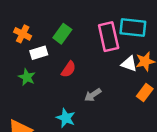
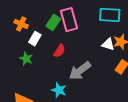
pink rectangle: (109, 37) -> (69, 20), moved
white rectangle: (39, 53) -> (35, 39), turned -40
gray arrow: (93, 95) -> (80, 71), size x1.6

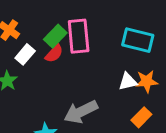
white triangle: (108, 44) -> (128, 82), turned -40
red semicircle: (59, 51) -> (54, 53), moved

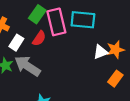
green rectangle: (55, 36) -> (37, 14), moved
cyan rectangle: (138, 40) -> (83, 20), moved
gray arrow: (81, 112) -> (27, 66), moved, turned 68

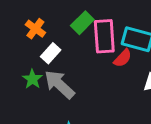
red semicircle: (39, 38) -> (123, 58), moved

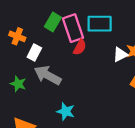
red semicircle: (123, 58) -> (80, 47), moved
green star: (32, 79) -> (18, 84), moved

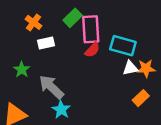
cyan rectangle: (100, 24) -> (123, 46), moved
white rectangle: (34, 53) -> (46, 43), turned 35
gray arrow: (48, 75) -> (51, 87), moved

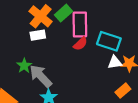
orange cross: (34, 22) -> (41, 16), moved, size x1.5
green star: (22, 70) -> (24, 66), moved

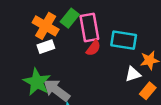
white triangle: (115, 62) -> (133, 74), moved
green star: (24, 66) -> (37, 82), size x1.6

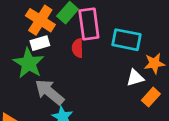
red semicircle: (93, 48) -> (78, 48), moved, turned 140
green star: (37, 82) -> (29, 63), moved

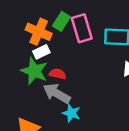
red semicircle: (78, 48) -> (58, 74), moved, turned 112

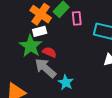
pink rectangle: (82, 28) -> (77, 18), size x0.6
cyan star: (71, 113) -> (66, 82), moved

